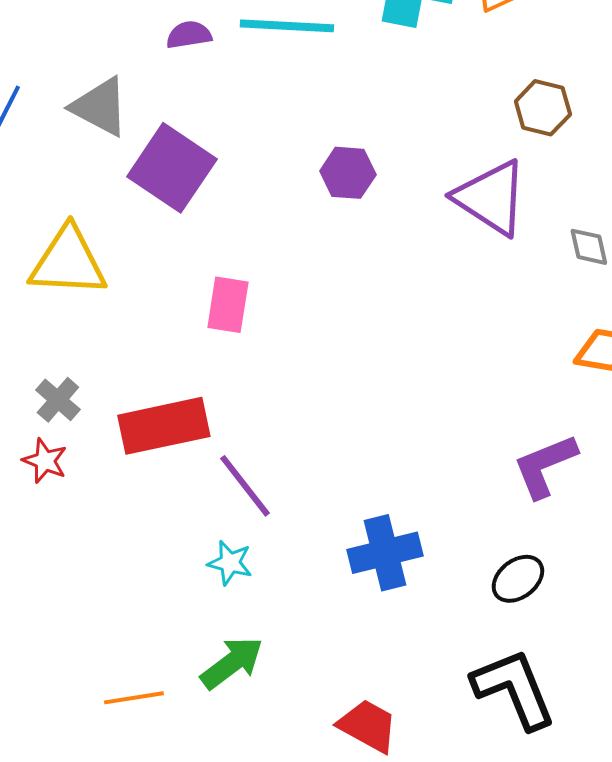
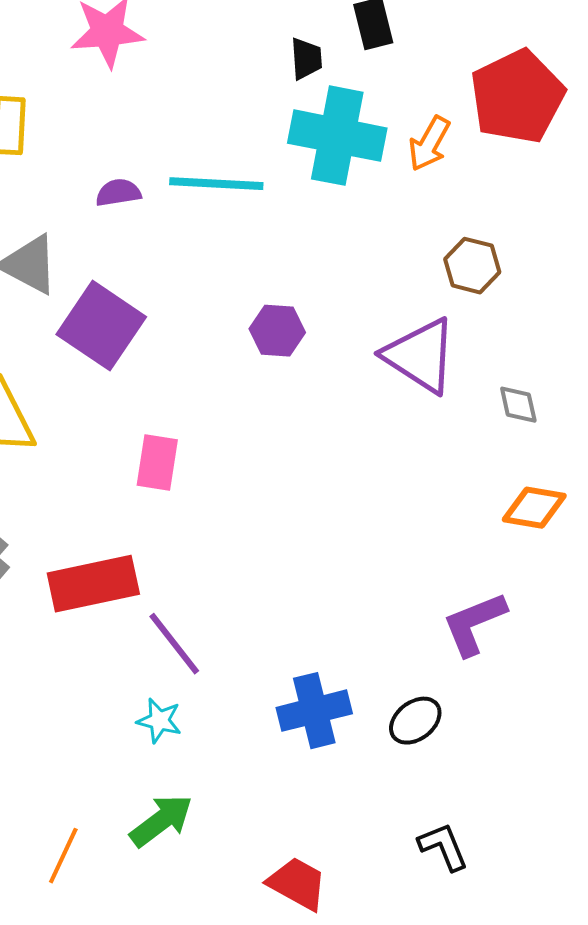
black ellipse: (518, 579) -> (415, 721), moved
black L-shape: (514, 689) -> (443, 847), size x0.6
orange line: (134, 698) -> (63, 856), turned -56

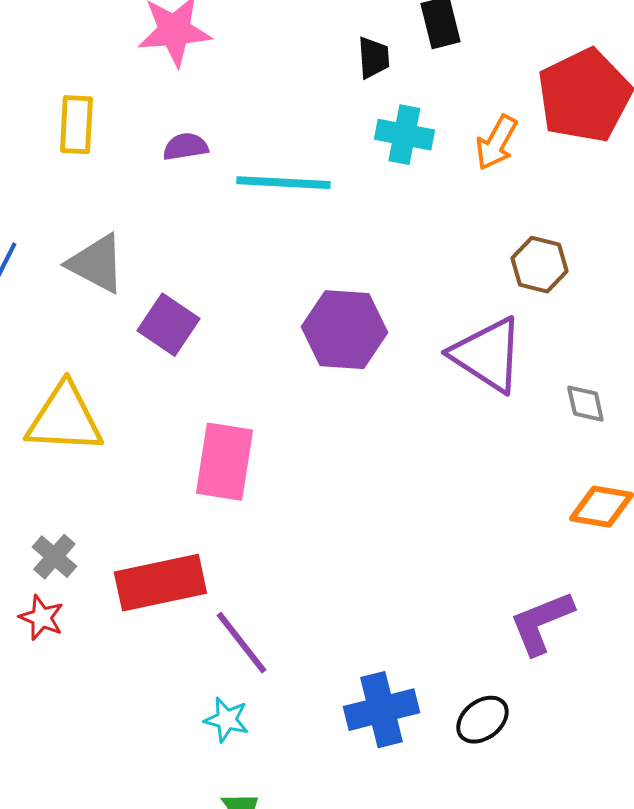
cyan cross: (337, 136) -> (404, 135), size x0.6
purple semicircle: (118, 193) -> (185, 147), moved
purple square: (101, 326) -> (168, 325), size x0.7
purple hexagon: (277, 331) -> (344, 330), size x1.5
pink rectangle: (157, 463) -> (224, 462), size x1.4

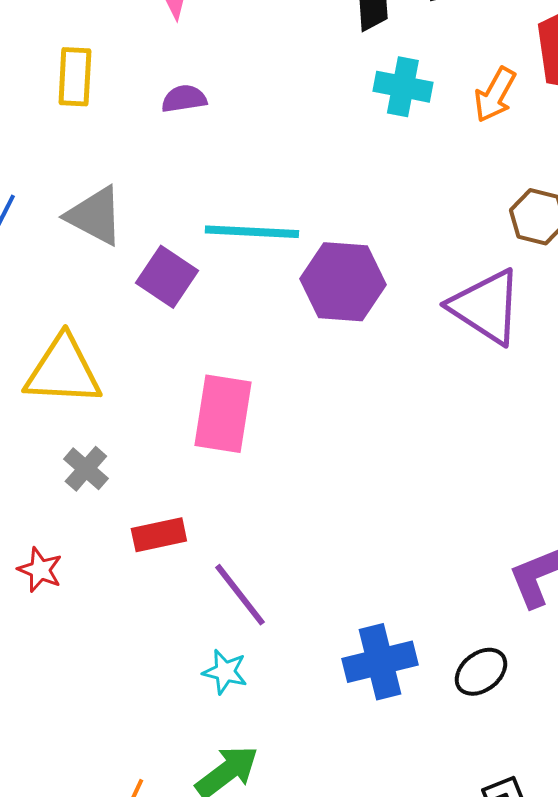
cyan line: (283, 183) -> (252, 232), moved
gray cross: (54, 557) -> (86, 469), moved
red rectangle: (160, 583) -> (159, 535), size x0.6

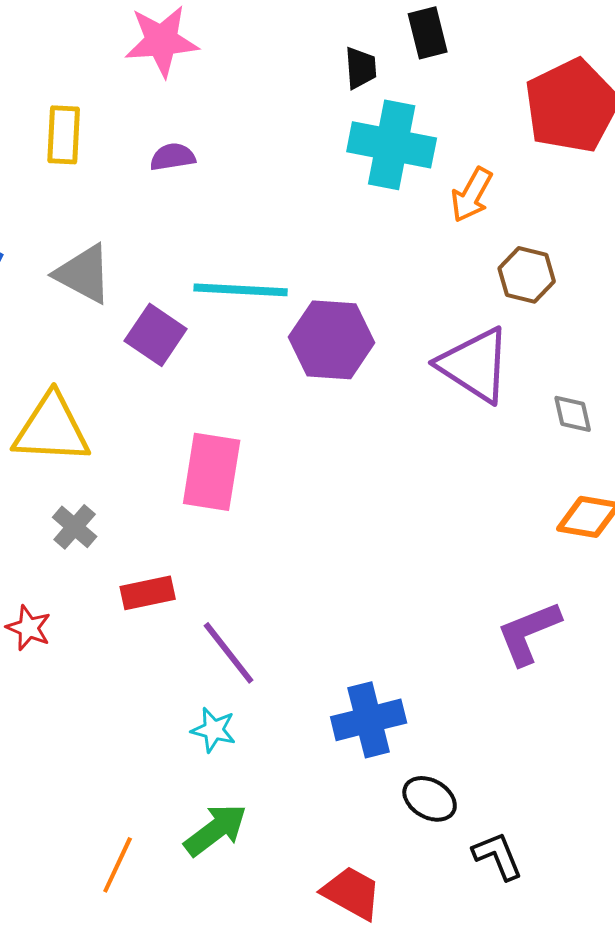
cyan cross: (403, 87) -> (392, 145), size x1.5
orange arrow: (495, 95) -> (472, 195), moved
black ellipse: (481, 672) -> (430, 799), moved, turned 68

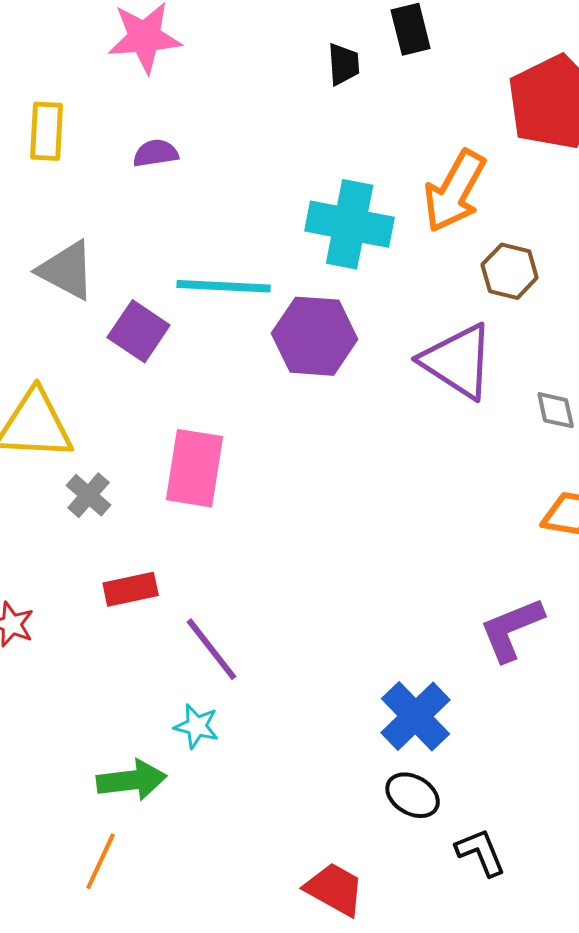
cyan cross: (392, 145) -> (350, 224), moved
orange arrow: (472, 195) -> (455, 191), size x1.5
gray cross: (75, 527) -> (89, 495), moved
blue cross: (369, 720) -> (416, 716), moved, turned -30
green arrow: (216, 830) -> (132, 780), moved, turned 30

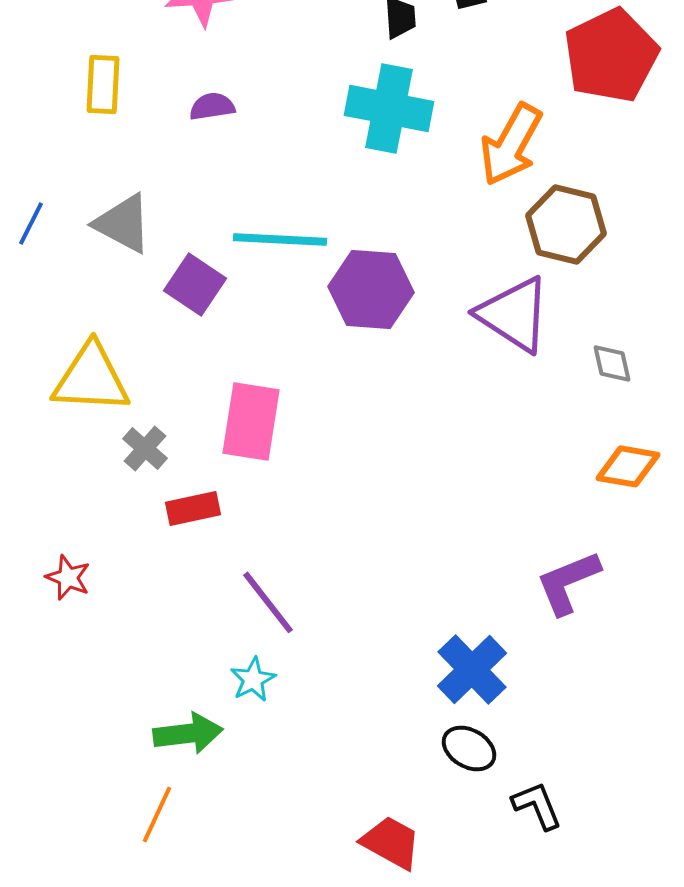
cyan cross: (350, 224) -> (389, 108), moved
brown hexagon: (510, 271) -> (566, 224), size x1.4
red rectangle: (131, 589) -> (193, 508), moved
cyan star: (197, 726) -> (253, 679), turned 30

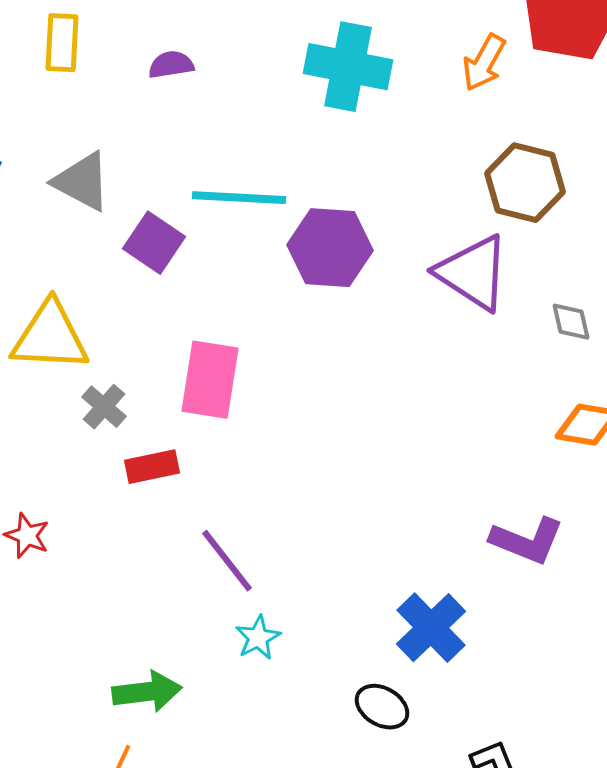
orange arrow: (511, 144) -> (484, 63), moved, size x0.7
purple L-shape: (568, 582) -> (527, 541), turned -136
cyan star: (253, 679) -> (258, 638), moved
black ellipse: (469, 748) -> (382, 707), moved

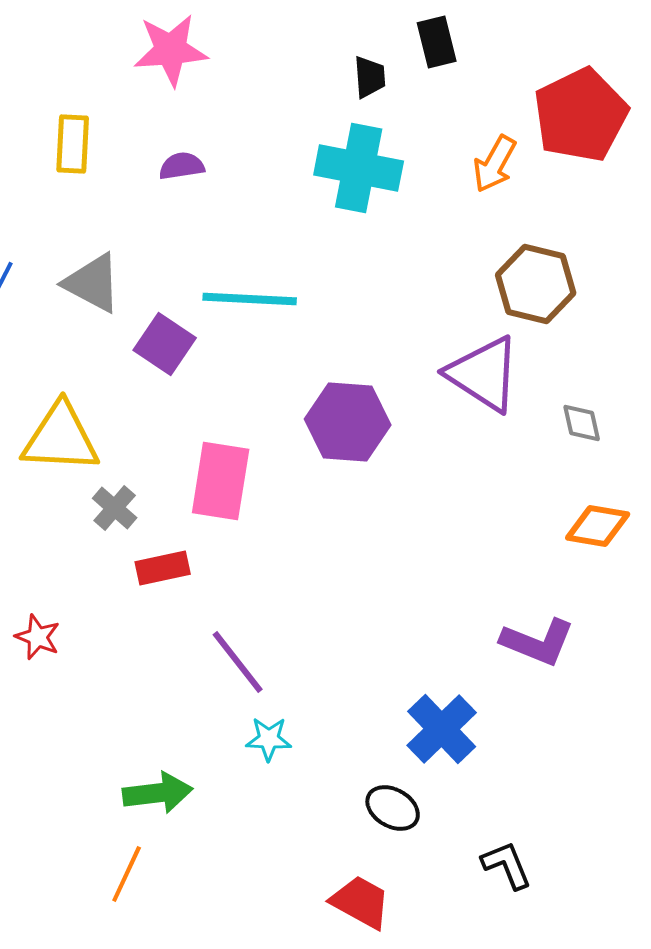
purple hexagon: (330, 248) -> (348, 422), moved
cyan star: (258, 638) -> (269, 739), turned 30

